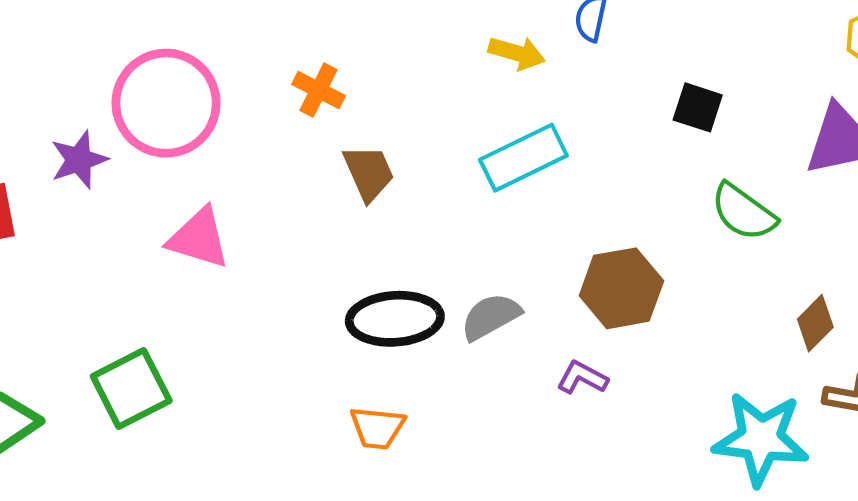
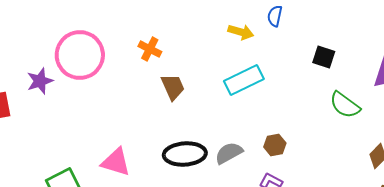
pink triangle: (199, 238) -> (116, 162), moved
brown hexagon: (621, 288) -> (275, 145), moved, size x0.6

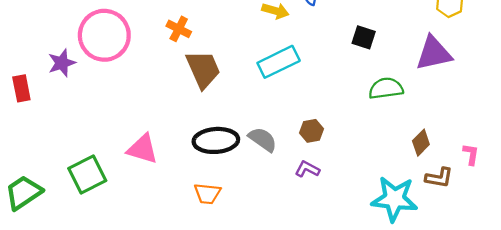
brown trapezoid: (173, 87) -> (203, 69), size x1.4
green semicircle: (345, 105) -> (386, 88), turned 136
gray semicircle: (229, 153) -> (263, 139), turned 64

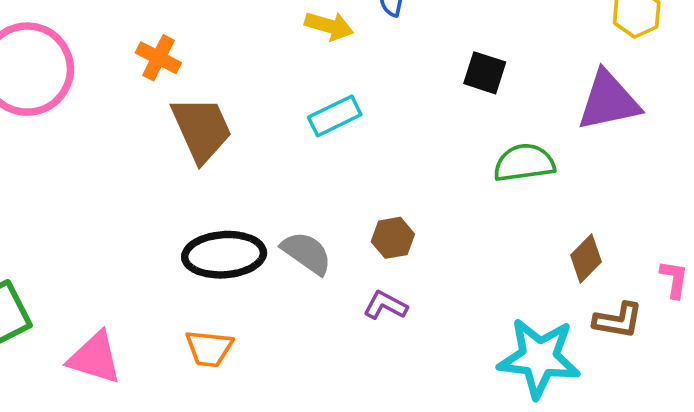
cyan rectangle: (279, 62) -> (335, 116), size x0.7
pink triangle: (143, 149) -> (95, 358), moved

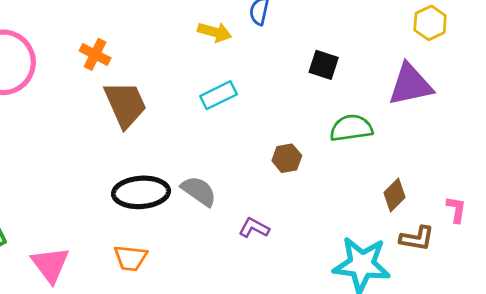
brown hexagon: (393, 238) -> (287, 158), moved
pink triangle: (95, 358) -> (50, 265), turned 36

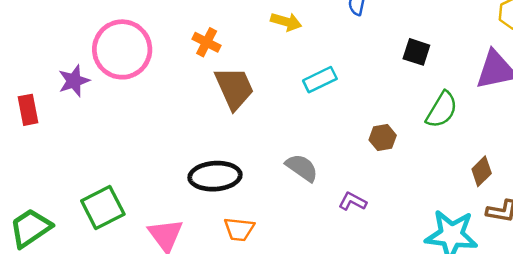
yellow arrow: (215, 32) -> (286, 22), moved
green semicircle: (351, 128) -> (442, 110), turned 129
black ellipse: (141, 192) -> (215, 176), moved

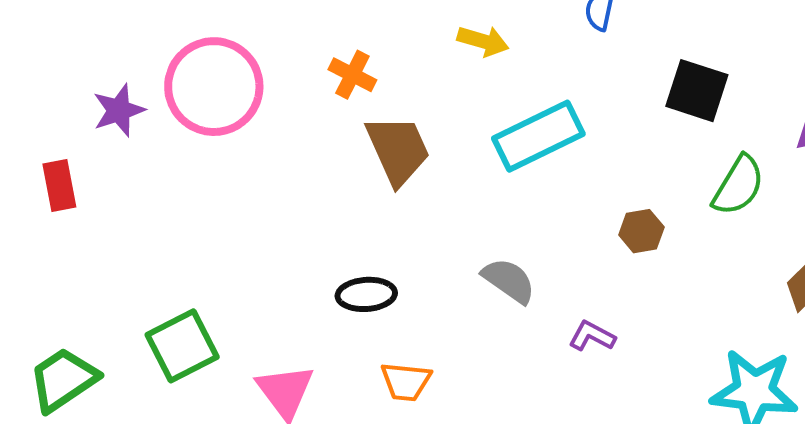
black square: (416, 52) -> (697, 91), size x1.4
cyan rectangle: (320, 80) -> (538, 136), size x1.6
purple star: (74, 81) -> (119, 110), moved
black ellipse: (215, 176) -> (366, 294), size x0.7

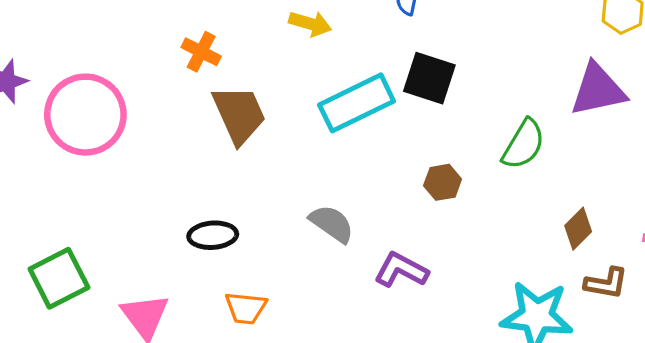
pink circle: (214, 87) -> (85, 115), moved
black square: (697, 91) -> (429, 78), moved
purple L-shape: (592, 336) -> (401, 270), size x1.4

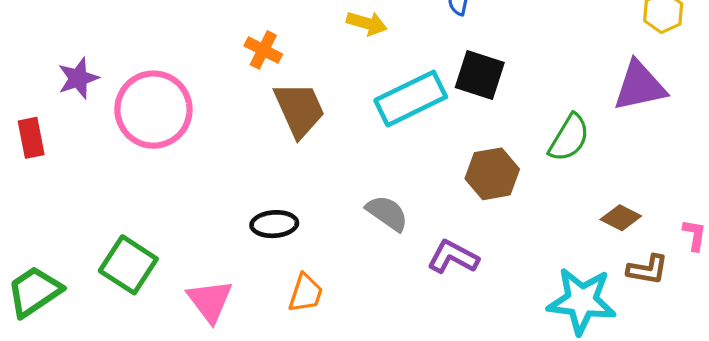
brown hexagon: (443, 182) -> (492, 174), size x1.5
brown diamond: (578, 229) -> (621, 218), turned 72
green square: (59, 278) -> (128, 265), turned -30
orange trapezoid: (246, 308) -> (306, 293), turned -78

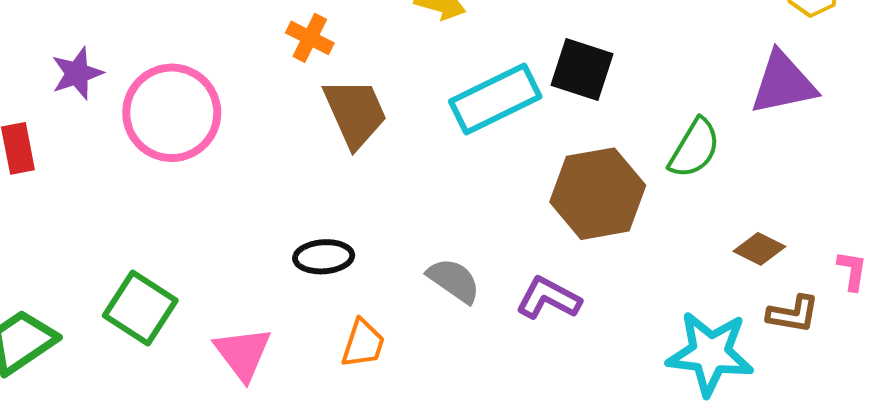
brown hexagon: (492, 174) -> (598, 194), size x1.4
gray semicircle: (387, 213) -> (454, 280), moved

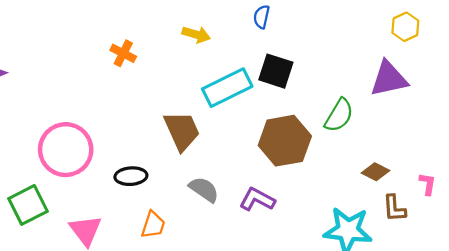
pink circle: (172, 113) -> (66, 150), moved
brown trapezoid: (355, 113) -> (182, 131), moved
green square: (140, 308) -> (28, 205), turned 30
brown L-shape: (793, 314) -> (394, 208), turned 76

